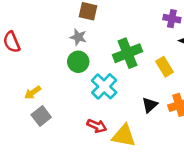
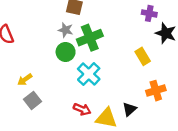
green cross: (128, 53) -> (90, 38), moved
black triangle: (150, 105) -> (129, 109), moved

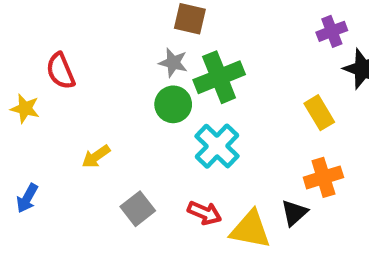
purple cross: (149, 13) -> (332, 31), turned -32
orange cross: (156, 91) -> (323, 177), moved
gray square: (33, 100) -> (138, 209), moved

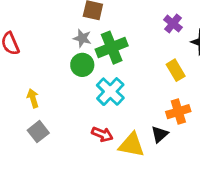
purple cross: (332, 31) -> (173, 24), moved, turned -30
yellow arrow: (96, 157) -> (33, 98), turned 108
gray square: (138, 209) -> (38, 132), moved

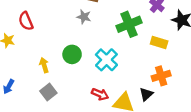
green cross: (112, 48) -> (129, 24), moved
green circle: (82, 65) -> (72, 54), moved
yellow rectangle: (176, 70) -> (159, 43), turned -42

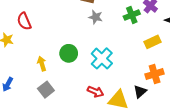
gray star: (84, 17) -> (96, 17), moved
green cross: (129, 24) -> (132, 15), moved, size x0.7
yellow rectangle: (159, 43) -> (152, 42), turned -42

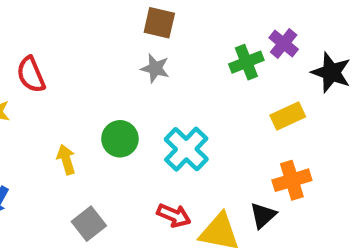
gray star: (96, 17) -> (155, 68), moved
gray square: (46, 90) -> (89, 224), moved

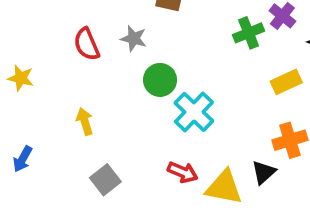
gray star: (155, 68) -> (134, 39), moved
red semicircle: (31, 75) -> (87, 44), moved
green circle: (120, 139) -> (160, 80), moved

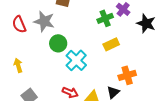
gray star: (134, 39) -> (44, 21), size x1.5
yellow rectangle: (286, 82) -> (111, 44), moved

